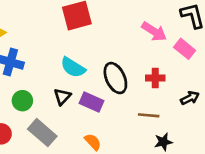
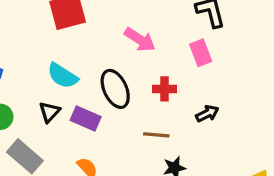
pink arrow: (154, 32) -> (140, 40), moved
pink rectangle: (185, 49) -> (201, 53), turned 30

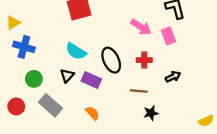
pink arrow: (140, 40) -> (141, 27), moved

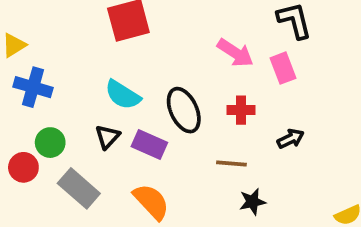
red circle: (16, 106) -> (23, 167), moved
orange semicircle: (92, 113) -> (151, 202), size x1.5

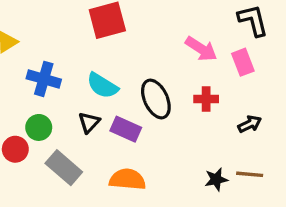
blue cross: (33, 87) -> (44, 79), moved
brown line: (231, 164) -> (250, 174), moved
orange semicircle: (151, 202) -> (127, 179), turned -42

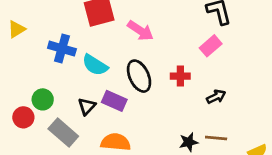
pink arrow: (201, 49) -> (140, 31), moved
pink rectangle: (243, 62) -> (211, 46), turned 70
blue cross: (44, 79) -> (62, 49), moved
black triangle: (89, 122) -> (87, 106), moved

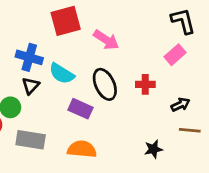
black triangle: (87, 106) -> (31, 86), moved
gray rectangle: (63, 132) -> (31, 140), turned -32
brown line: (216, 138) -> (190, 130), moved

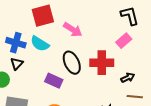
cyan semicircle: (62, 74) -> (40, 44), moved
red cross: (145, 84) -> (102, 63), size x1.6

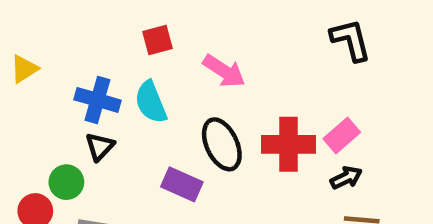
red square: (43, 16) -> (157, 40), size x0.6
pink rectangle: (124, 41) -> (342, 135), moved
cyan semicircle: (40, 44) -> (151, 102), turned 36

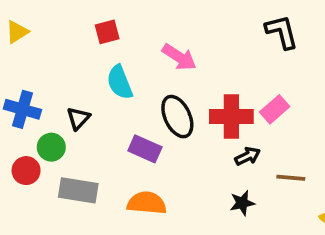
red square: (157, 40) -> (107, 32), moved
yellow triangle: (24, 69) -> (17, 32), moved
blue cross: (97, 100) -> (22, 109), moved
black arrow: (346, 178) -> (248, 156), moved

